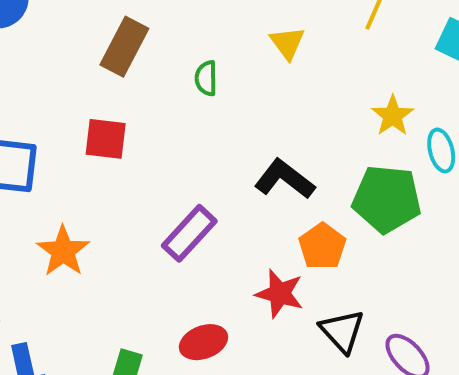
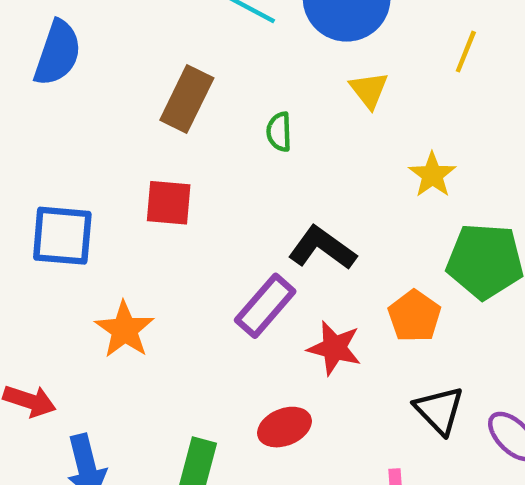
yellow star: (393, 116) -> (432, 175), moved
black L-shape: (284, 179) -> (322, 248), moved
red star: (280, 294) -> (334, 348), moved

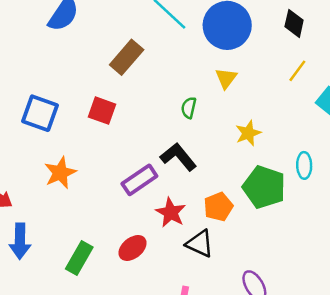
yellow line: (466, 52) -> (297, 71), moved
green semicircle: (279, 132) -> (189, 108), moved
black triangle: (439, 410) -> (200, 244), moved, turned -36
red ellipse: (284, 427) -> (133, 248), turned -32

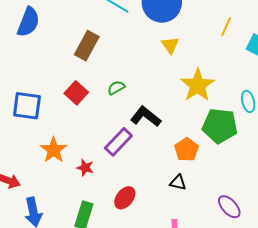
green semicircle: (189, 108) -> (116, 88), moved, turned 60
red square: (102, 111) -> (76, 93), turned 35
yellow star: (248, 133) -> (198, 85), size x1.6
red star: (171, 213) -> (85, 168), moved, size x0.7
black triangle: (200, 244) -> (178, 182), size x0.7

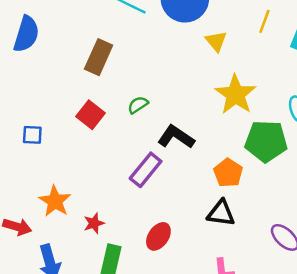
yellow triangle: (170, 45) -> (216, 41), moved
blue square: (27, 106) -> (32, 135), size x0.6
orange star: (54, 150) -> (55, 201), moved
red star: (85, 168) -> (94, 223), moved, turned -30
black triangle: (178, 182) -> (221, 213), size x1.4

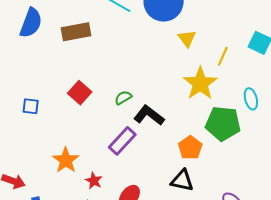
yellow line: (264, 21) -> (223, 56), moved
brown rectangle: (99, 57) -> (76, 32), moved, turned 52
green semicircle: (138, 105) -> (123, 98), moved
orange star: (55, 201) -> (66, 160), moved
red star: (94, 223) -> (94, 181), moved, turned -30

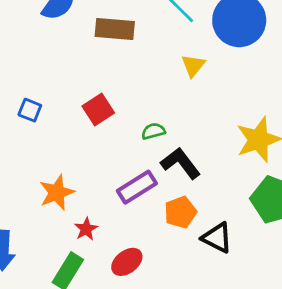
yellow triangle: (187, 38) -> (193, 66), moved
orange pentagon: (190, 148) -> (180, 212), moved
black triangle: (182, 181) -> (217, 238), moved

